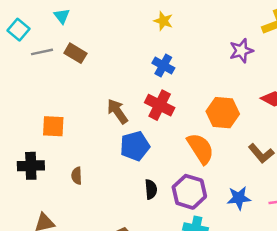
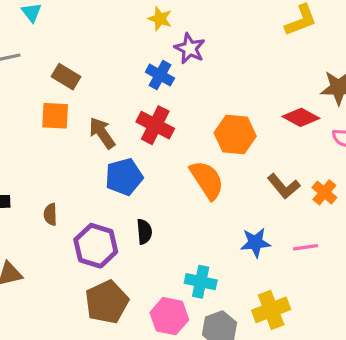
purple star: (241, 51) -> (190, 48), moved, turned -30
brown rectangle: (75, 53) -> (66, 77), moved
orange square: (53, 126) -> (55, 116), moved
purple hexagon: (189, 192) -> (96, 246), moved

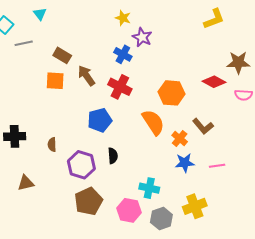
brown arrow: (102, 133) -> (86, 76), moved
orange cross: (324, 192) -> (180, 138), moved

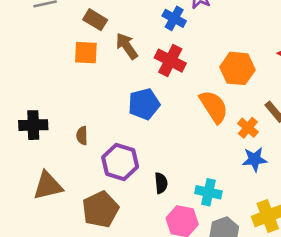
black semicircle: (113, 156) -> (161, 183), moved
brown triangle: (26, 183) -> (48, 186), size x1.4
brown pentagon: (88, 201) -> (100, 209), moved

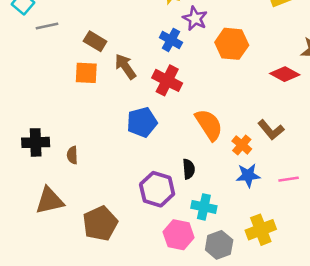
orange hexagon: (237, 68) -> (232, 44), moved
brown semicircle: (82, 136) -> (72, 155), moved
purple hexagon: (120, 162) -> (157, 189), moved
black semicircle: (161, 183) -> (189, 169), moved

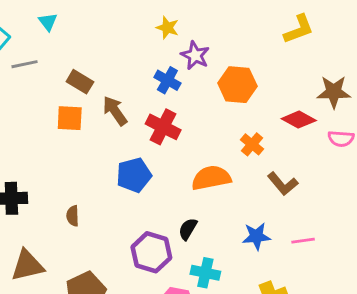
orange semicircle: (209, 125) -> (211, 178), turned -68
orange cross: (242, 145) -> (252, 144), moved
brown semicircle: (72, 155) -> (73, 216), moved
black semicircle: (189, 169) -> (188, 229), turned -144

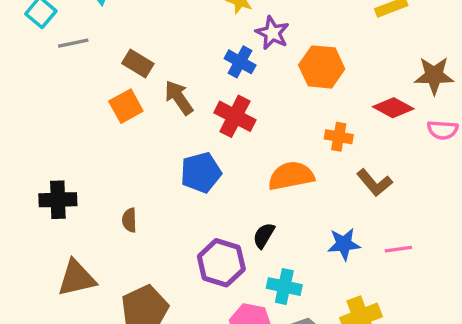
orange square: (70, 118) -> (126, 106), turned -32
orange cross: (252, 144) -> (339, 137), turned -30

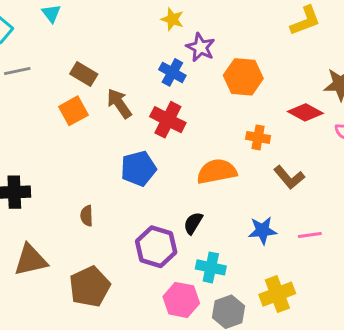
gray line: (73, 43) -> (17, 71), moved
brown semicircle: (129, 220) -> (87, 216), moved

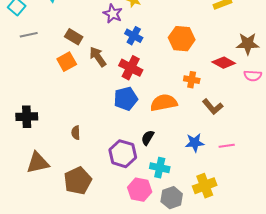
purple star: (200, 47) -> (113, 14), moved
blue pentagon: (138, 168) -> (126, 99), moved

